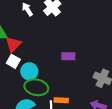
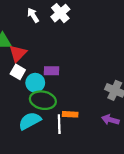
purple rectangle: (68, 56) -> (52, 71), moved

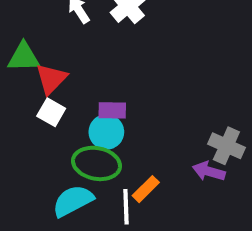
cyan circle: (35, 83) -> (106, 132), moved
orange rectangle: (70, 114) -> (146, 189), turned -48
purple arrow: (110, 120) -> (209, 171), moved

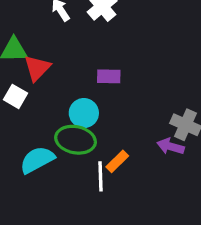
purple rectangle: (112, 110) -> (109, 76), moved
white square: (51, 112) -> (16, 96), moved
cyan semicircle: (73, 201) -> (37, 160), moved

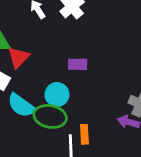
cyan semicircle: (37, 160) -> (21, 105), moved, turned -116
orange rectangle: (117, 161) -> (84, 134), turned -48

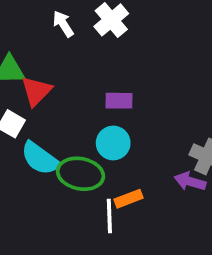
cyan circle: (57, 94) -> (113, 143), moved
orange rectangle: (84, 134) -> (129, 199), turned 72

